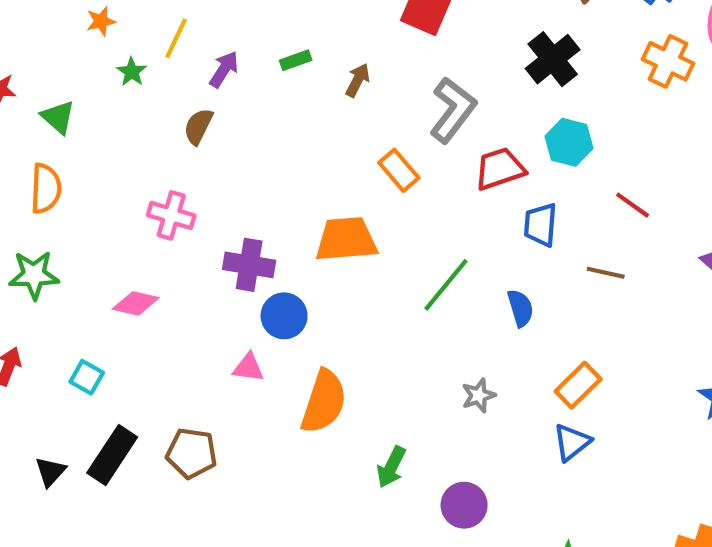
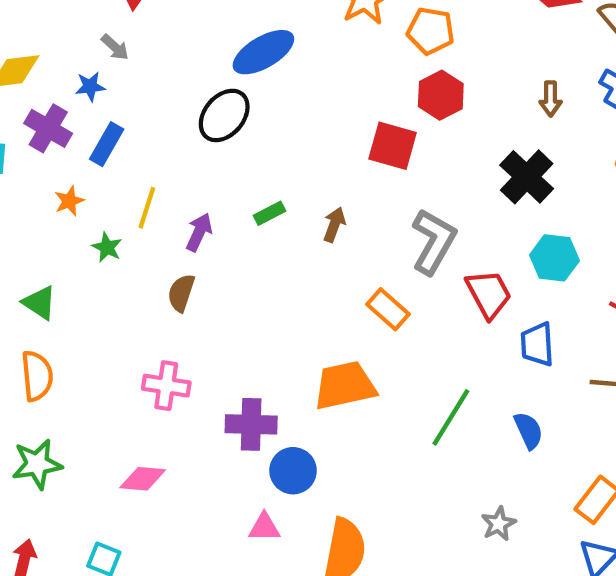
red trapezoid: (500, 169) -> (489, 294), turned 88

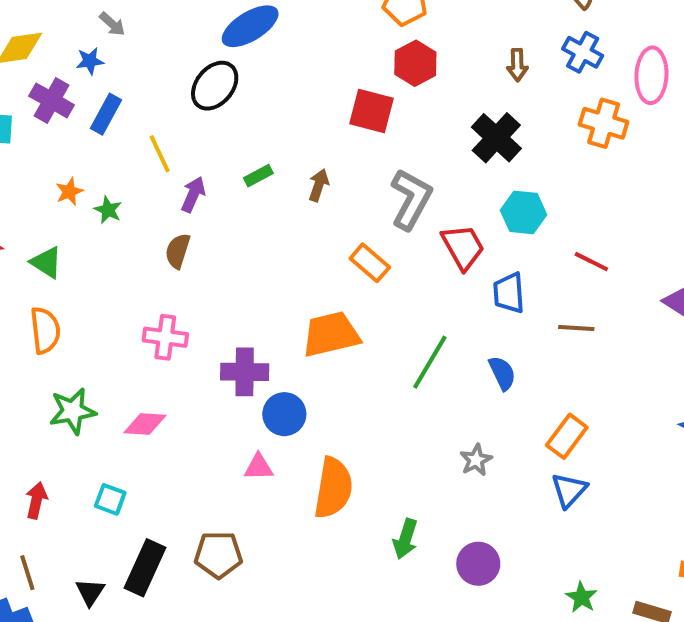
orange star: (69, 201) -> (69, 192), moved
yellow line: (147, 208) -> (160, 154), moved, turned -42
green star: (37, 464) -> (73, 411), moved

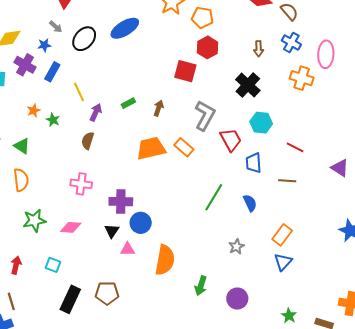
black ellipse: (215, 86) -> (84, 39), moved
orange trapezoid: (331, 334) -> (151, 148), moved
black triangle: (90, 592) -> (112, 231), moved

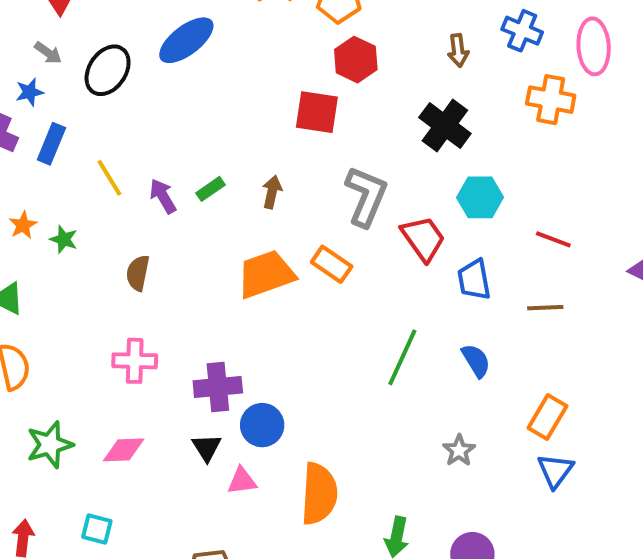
purple arrow: (96, 112) -> (163, 196), moved, turned -48

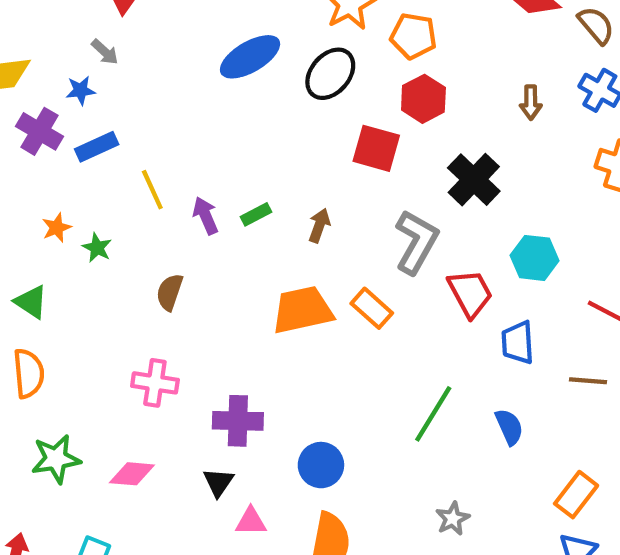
black ellipse: (108, 70) -> (330, 74), moved
black cross: (445, 126) -> (474, 180), moved
blue rectangle: (51, 144) -> (97, 147), turned 36
blue circle: (262, 425) -> (321, 465), moved
gray star: (459, 451) -> (453, 519), moved

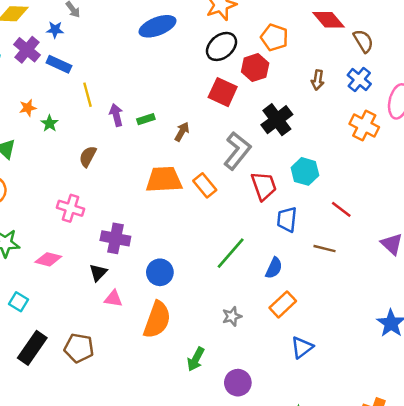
orange pentagon: (413, 36) -> (274, 37), moved
black ellipse: (330, 74) -> (221, 46), moved
blue rectangle: (97, 147) -> (59, 64), turned 40
blue semicircle: (509, 427) -> (274, 268), turned 40
orange rectangle: (576, 495) -> (283, 304), moved

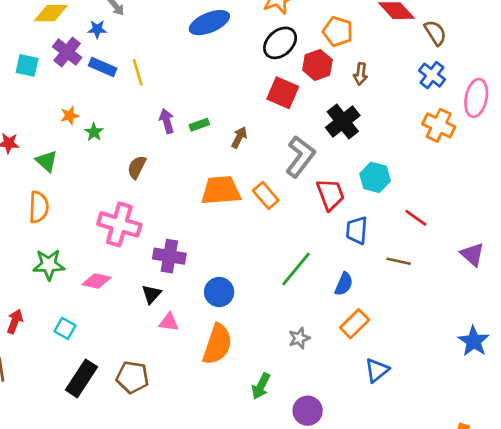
brown arrow: (318, 80) -> (361, 74), moved
yellow line: (88, 95) -> (138, 72), moved
pink cross: (71, 208) -> (119, 224), size x1.4

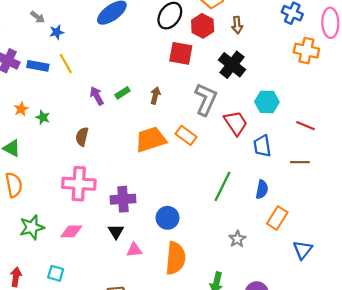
blue star: (97, 29) -> (57, 32), moved

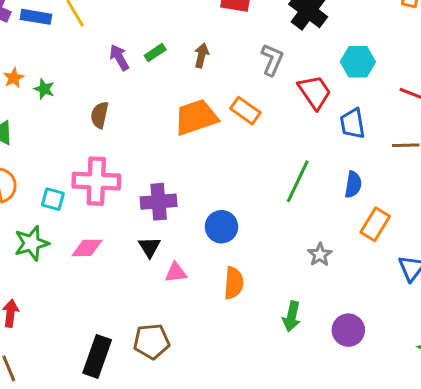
gray L-shape: (206, 99) -> (272, 60), size x0.7
orange semicircle: (176, 258) -> (234, 283), size x0.7
cyan square: (56, 273) -> (53, 199), moved

